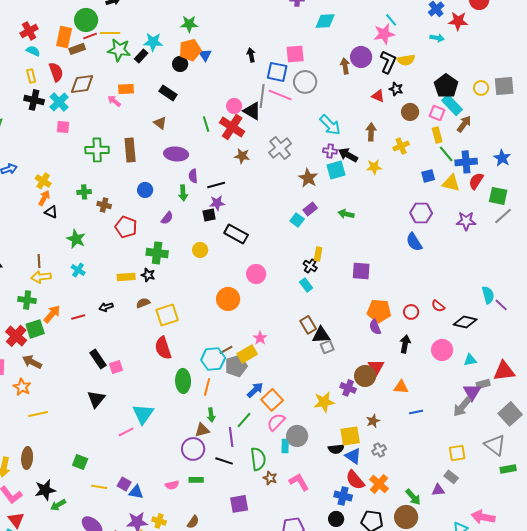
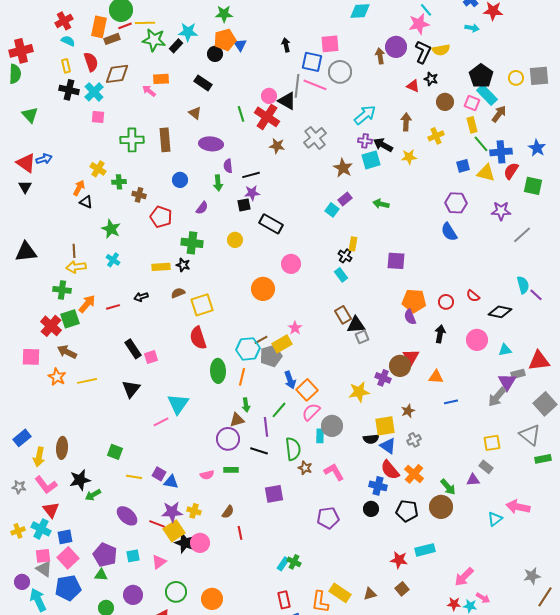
cyan arrow: (330, 125) -> (365, 115), turned -85
yellow cross: (43, 181) -> (98, 169), moved
gray line: (503, 216) -> (522, 235), moved
blue arrow: (255, 390) -> (290, 380), turned 114
yellow line: (38, 414) -> (87, 381), moved

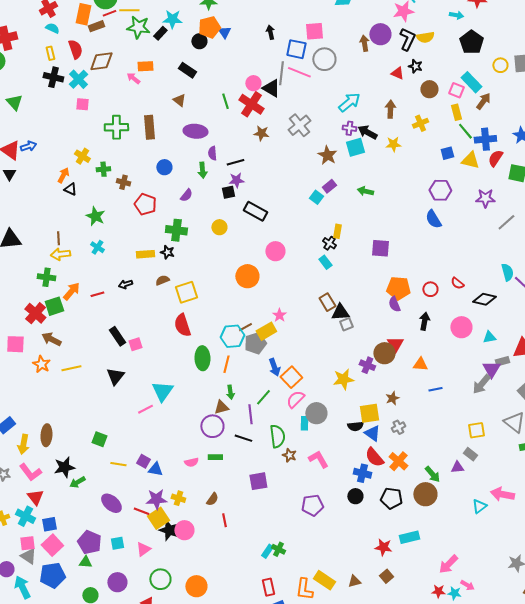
black pentagon: (481, 76) -> (471, 42), moved

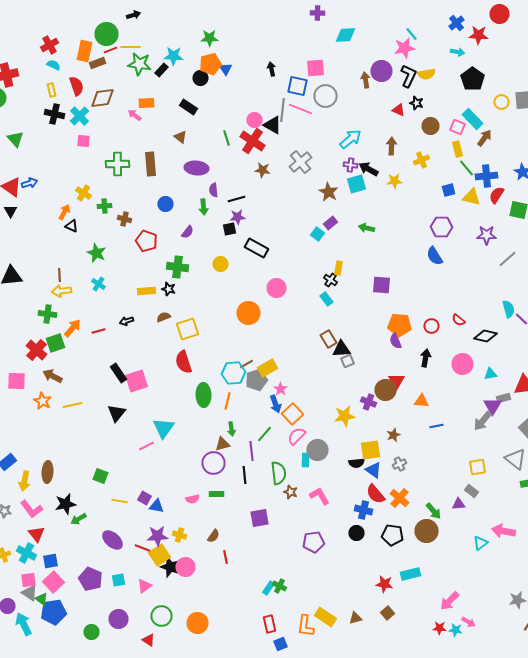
pink star: (279, 315) -> (280, 389), moved
pink square: (135, 344) -> (136, 381), size x1.6
black line: (243, 438) -> (244, 475), turned 66
green triangle: (85, 562) -> (42, 599), moved, turned 32

